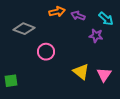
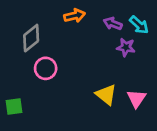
purple arrow: (78, 16) -> (113, 24), moved
gray diamond: (24, 29) -> (31, 38), turned -60
pink circle: (46, 52) -> (46, 68), moved

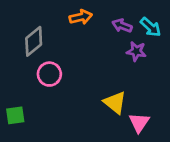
pink triangle: (136, 99) -> (139, 123), moved

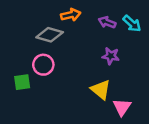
gray diamond: (34, 41) -> (50, 35), moved, turned 55
purple star: (136, 51) -> (111, 56), moved
green square: (15, 115) -> (22, 82), moved

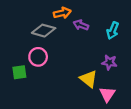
purple arrow: (107, 22) -> (81, 25), moved
cyan arrow: (132, 24) -> (113, 31), moved, turned 70
purple star: (111, 56) -> (109, 62), moved

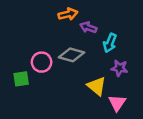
gray diamond: (44, 31) -> (72, 55), moved
cyan arrow: (113, 31) -> (110, 43), moved

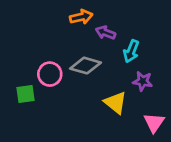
pink triangle: (117, 103) -> (154, 123), moved

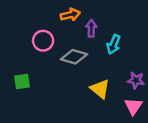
purple arrow: (105, 33) -> (91, 28), turned 70
pink circle: (50, 74) -> (43, 41), moved
purple star: (143, 81) -> (136, 80), moved

